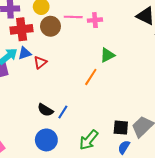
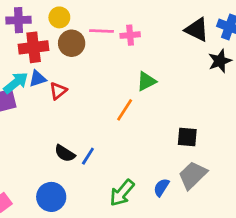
black square: (121, 128) -> (187, 137), moved
blue circle: (46, 140) -> (51, 197), moved
blue semicircle: (124, 147) -> (161, 187), moved

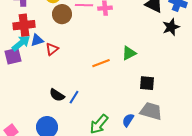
red cross: (34, 47) -> (24, 25), moved
green triangle: (146, 81) -> (129, 53), moved
orange line: (125, 110) -> (101, 63), turned 36
gray trapezoid: (193, 175) -> (151, 111), turned 60

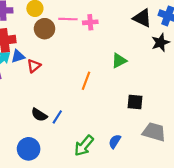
green triangle: (129, 53) -> (119, 61), moved
orange line: (101, 63) -> (86, 81), turned -48
gray trapezoid: (151, 111) -> (154, 132), moved

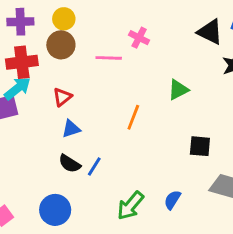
pink line: (68, 19) -> (109, 58), moved
pink cross: (90, 22) -> (139, 38), turned 32
brown circle: (45, 29) -> (61, 45), moved
blue triangle: (18, 56) -> (71, 129), moved

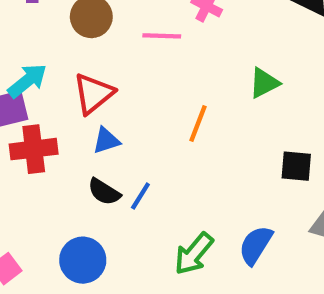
red cross: (22, 62) -> (34, 149), moved
red triangle: (62, 97) -> (93, 94), size x1.5
blue semicircle: (172, 200) -> (256, 245), size x1.4

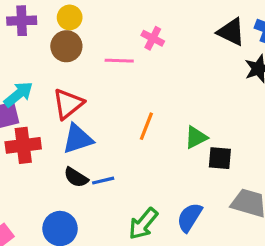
green triangle: (264, 83) -> (196, 137), moved
blue triangle: (106, 141) -> (78, 139), size x1.5
blue line: (140, 196) -> (103, 181), turned 45

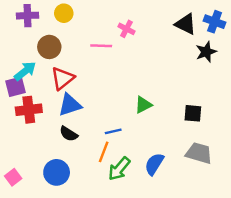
brown circle: (66, 46) -> (49, 47), moved
orange line: (146, 126) -> (104, 152), moved
green triangle: (196, 137) -> (143, 105), moved
black square: (220, 158) -> (193, 113), moved
blue line: (103, 181) -> (113, 131), moved

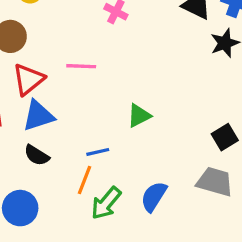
pink line: (101, 46) -> (81, 66), moved
black square: (193, 113) -> (225, 137), moved, turned -36

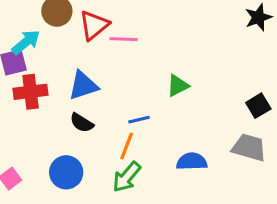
red triangle: (28, 79) -> (94, 25), moved
blue semicircle: (154, 197) -> (192, 161), turned 56
green arrow: (106, 203) -> (127, 177), moved

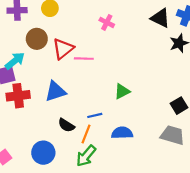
black semicircle: (82, 123) -> (66, 125), moved
blue semicircle: (192, 161) -> (122, 133), moved

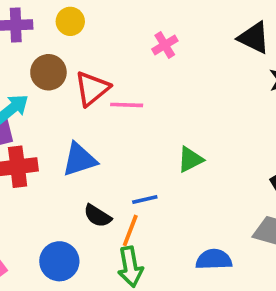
pink cross: (107, 22) -> (165, 45), turned 32
blue semicircle: (122, 133) -> (214, 259), moved
green arrow: (86, 156) -> (130, 267), turned -50

